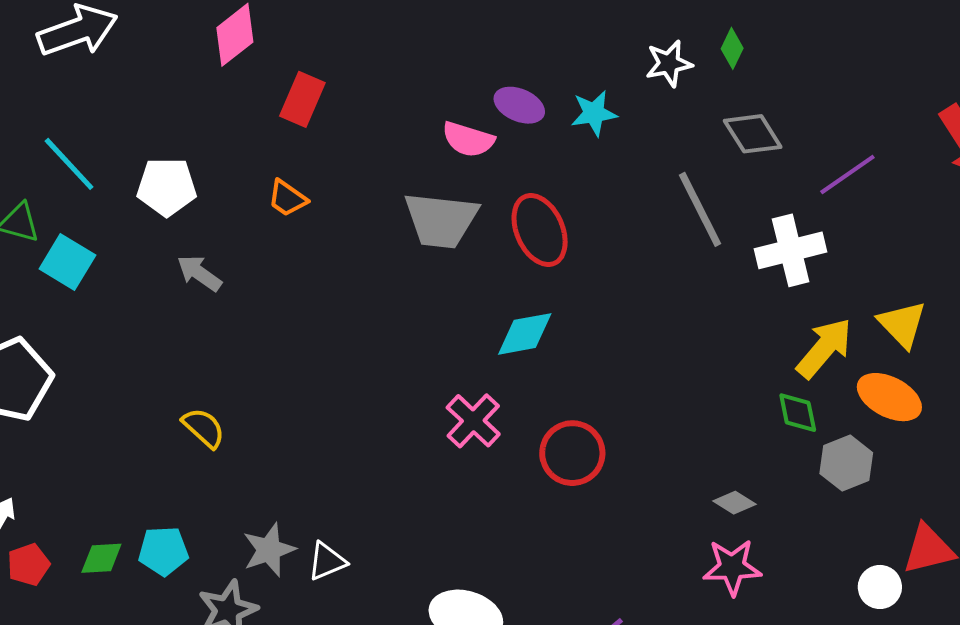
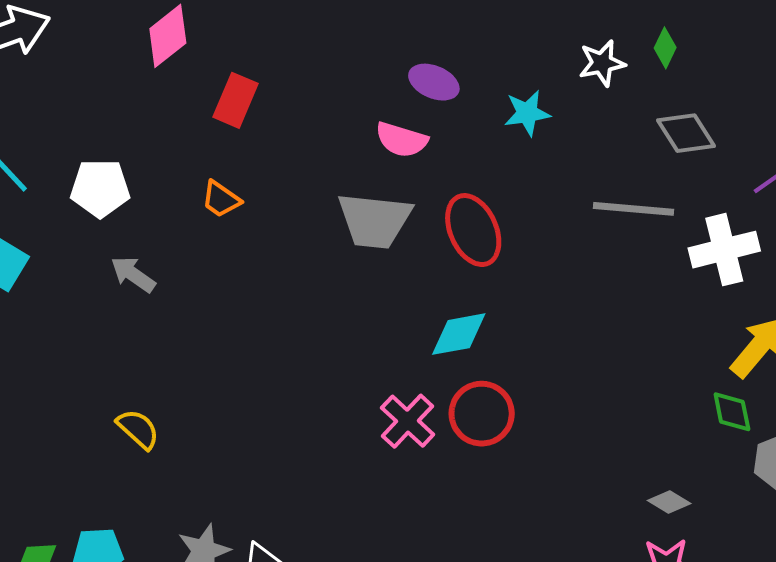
purple ellipse: (519, 105) -> (434, 82), moved
gray line: (700, 209) -> (634, 209), turned -58
red circle: (572, 453) -> (482, 414), moved

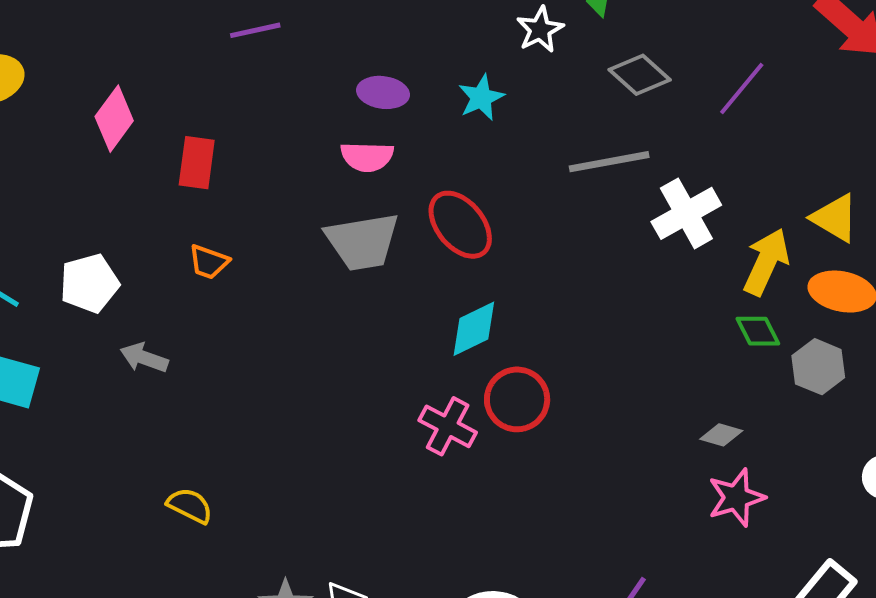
white cross: (724, 250) -> (686, 213), moved

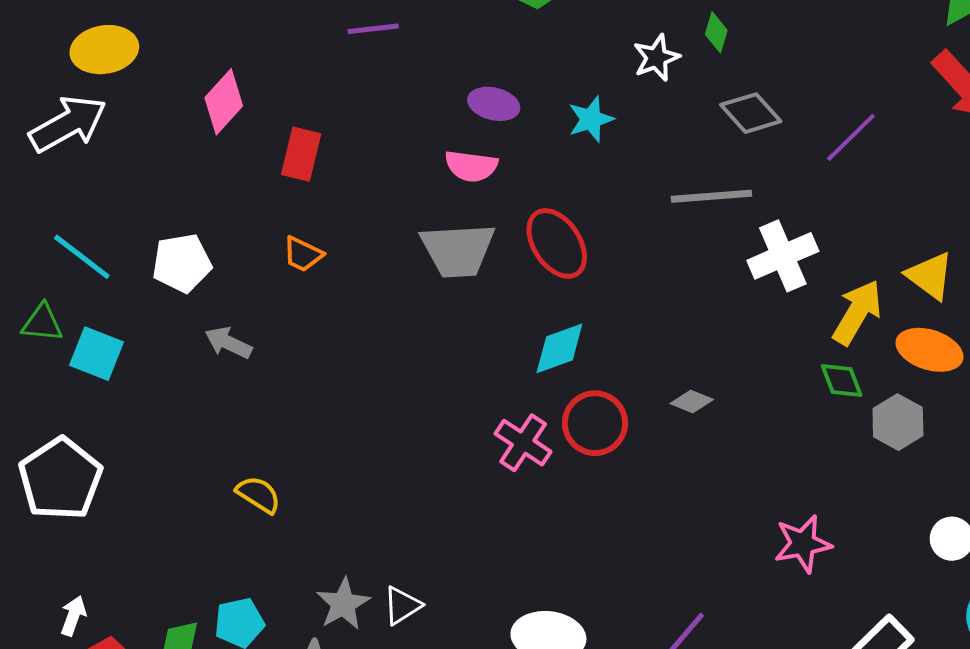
gray diamond: (721, 435) -> (692, 401), moved

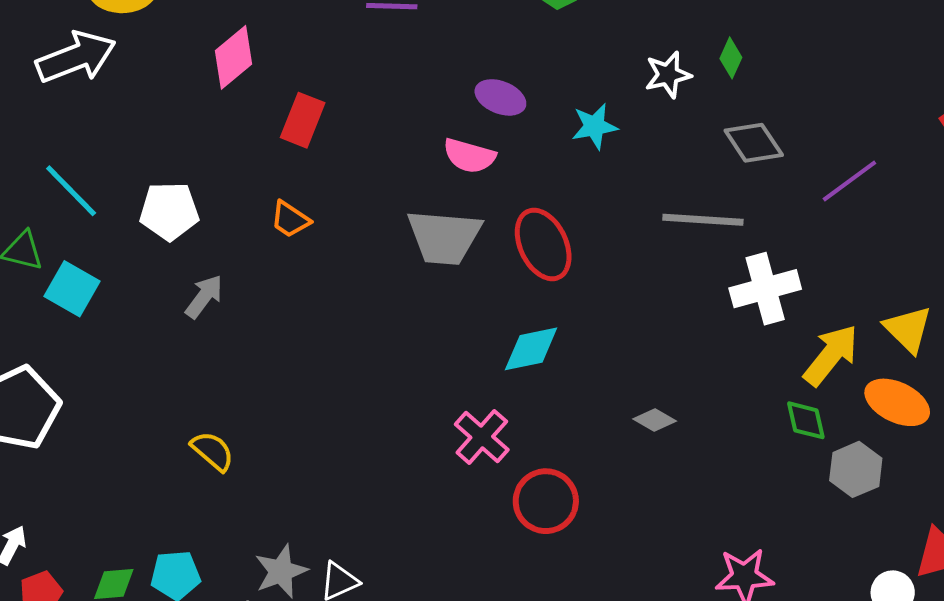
gray arrow: (228, 343) -> (204, 297), turned 93
red circle: (595, 423) -> (546, 501), moved

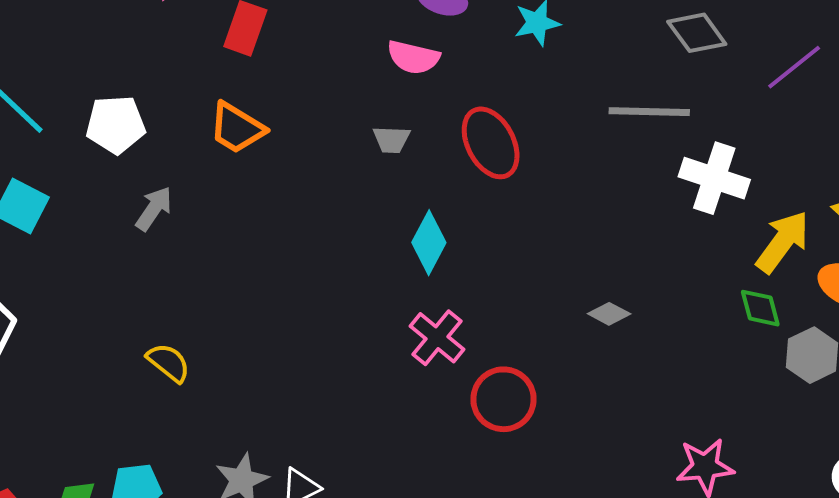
orange trapezoid: (290, 219) -> (237, 128), size x1.4
gray trapezoid: (444, 237) -> (391, 140), size x0.5
white cross: (765, 289) -> (714, 178), turned 36
cyan diamond: (531, 349) -> (429, 243), moved, turned -48

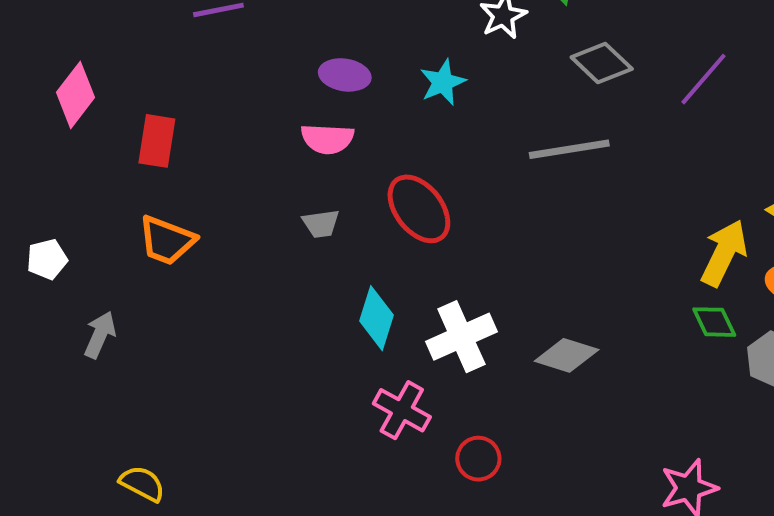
white pentagon: (116, 125) -> (47, 259), size x0.7
white cross: (714, 178) -> (461, 337), moved, turned -32
gray diamond: (609, 314) -> (567, 355), size x1.5
red circle: (504, 399) -> (478, 459), size x0.7

